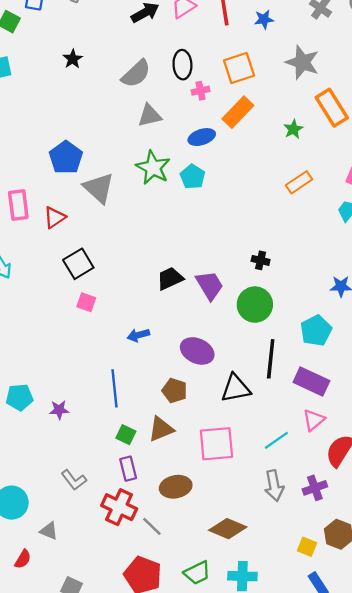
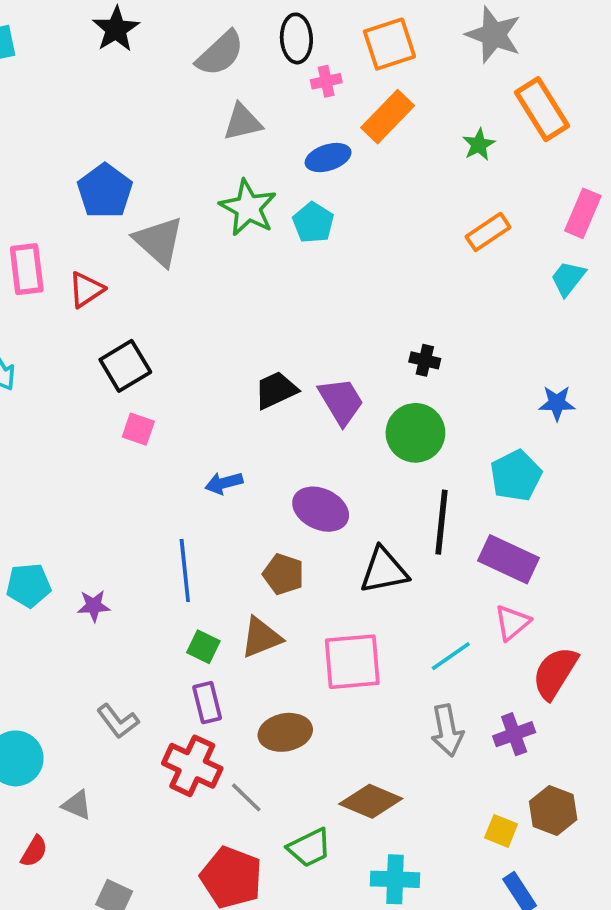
black star: (73, 59) -> (116, 29), size x1.4
green trapezoid: (197, 573) -> (309, 848), moved

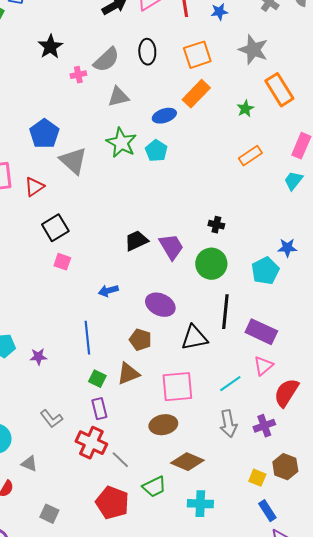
pink cross: (326, 81) -> (78, 75), moved
cyan pentagon: (516, 476) -> (265, 271), moved
brown ellipse: (285, 732) -> (163, 425), moved

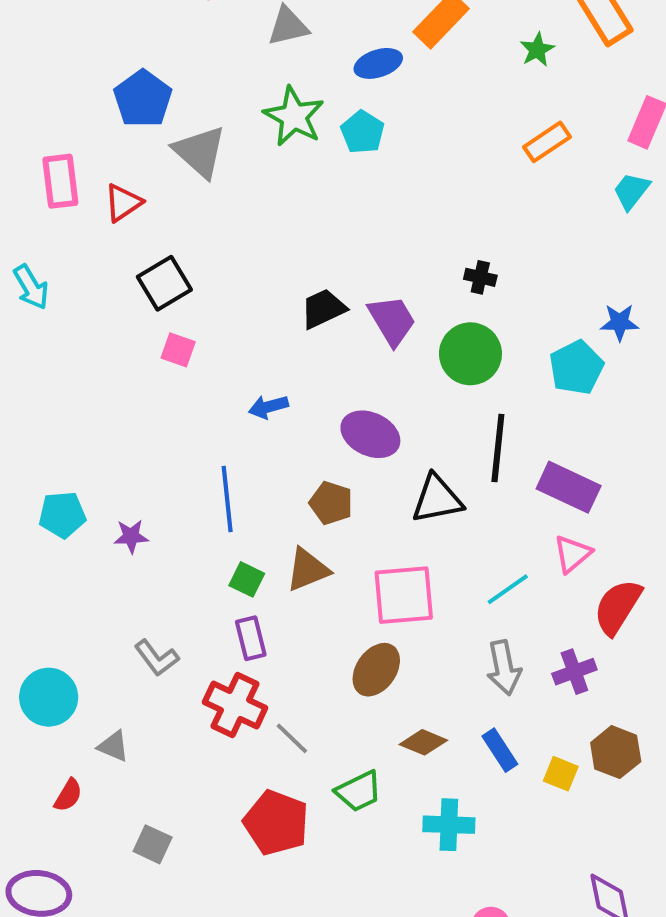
brown ellipse: (163, 425) -> (376, 670), turned -44
brown diamond: (187, 462) -> (423, 742), size x0.7
blue rectangle: (267, 511) -> (500, 750), moved

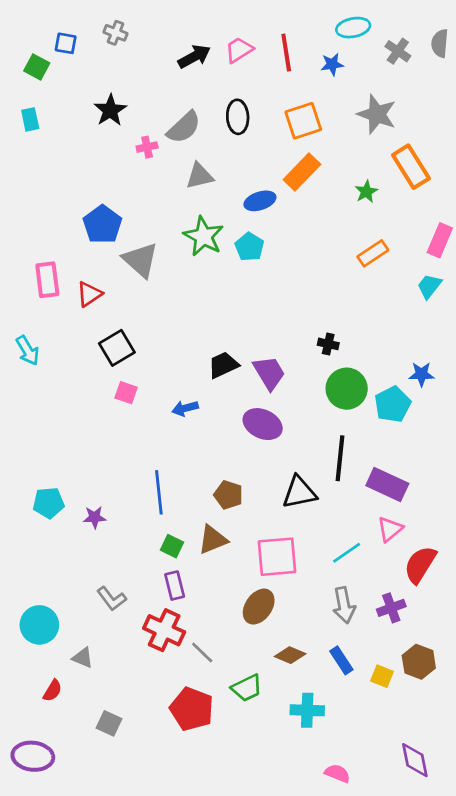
green circle: (470, 354) -> (347, 389), moved
blue arrow: (268, 407) -> (185, 408), moved
purple ellipse: (370, 434) -> (263, 424), moved

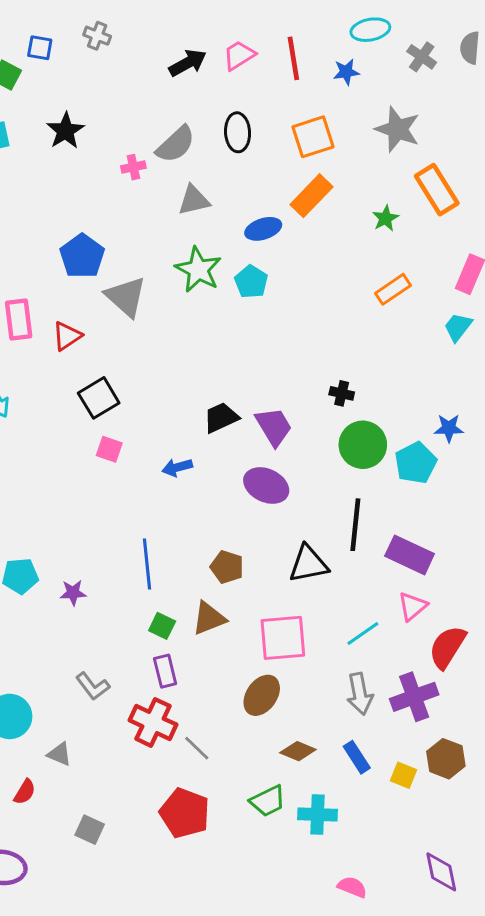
black star: (110, 110) -> (65, 131), moved
purple cross: (391, 608) -> (414, 697), size x1.4
green trapezoid: (247, 688) -> (268, 801), moved

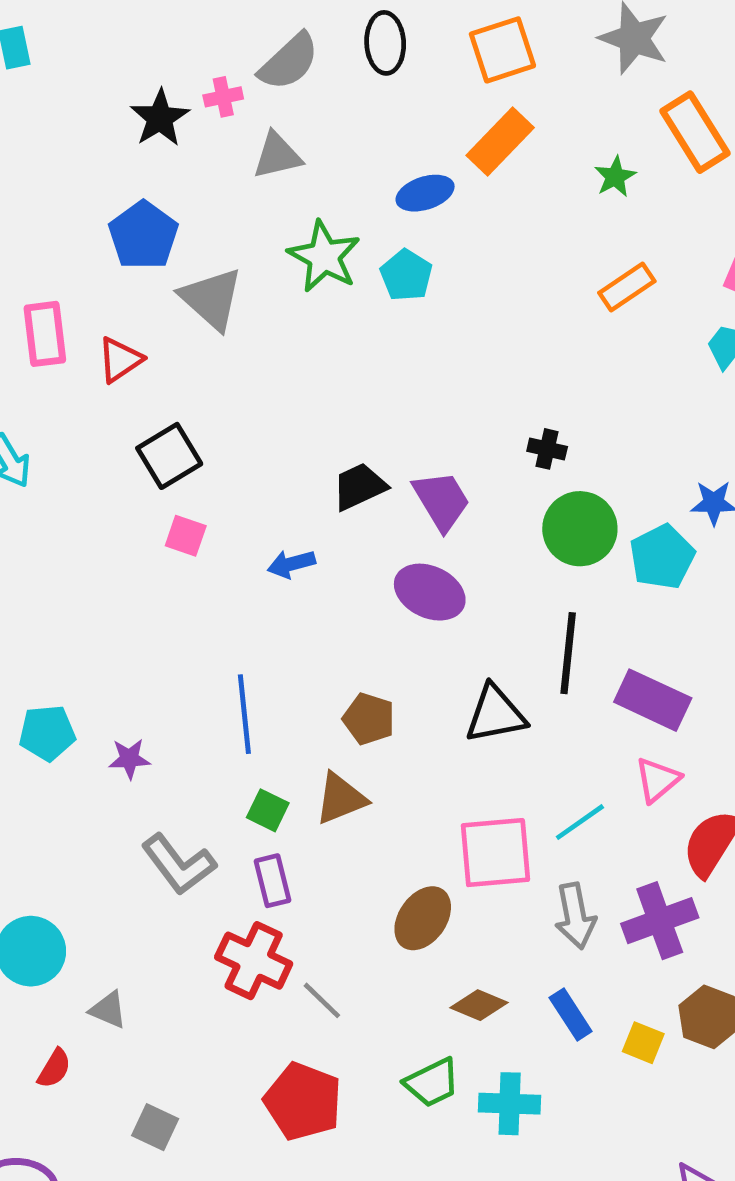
black star: (65, 131) -> (160, 118), moved
gray triangle: (194, 200) -> (277, 156), moved
pink square: (283, 638) -> (495, 853), moved
gray L-shape: (93, 686) -> (179, 864), moved, size x1.4

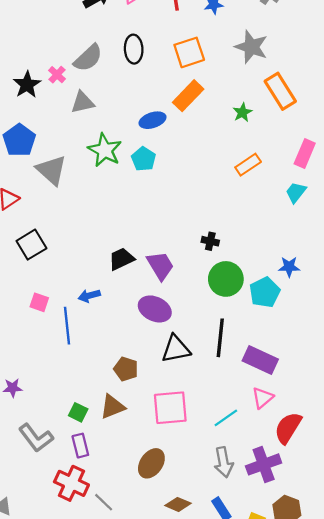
pink cross: (223, 97) -> (57, 75), turned -35
pink square: (186, 536) -> (39, 302), moved
blue line: (244, 714) -> (67, 326), moved
black triangle: (495, 714) -> (176, 349), moved
pink square: (495, 853) -> (170, 408), moved

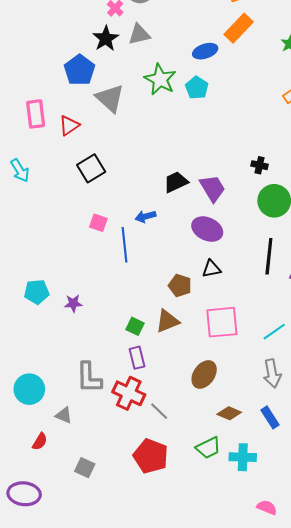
black star: (27, 85) -> (106, 39), moved
black triangle: (176, 349) -> (211, 269), moved, size x0.7
gray L-shape: (36, 438) -> (89, 378), moved, turned 36

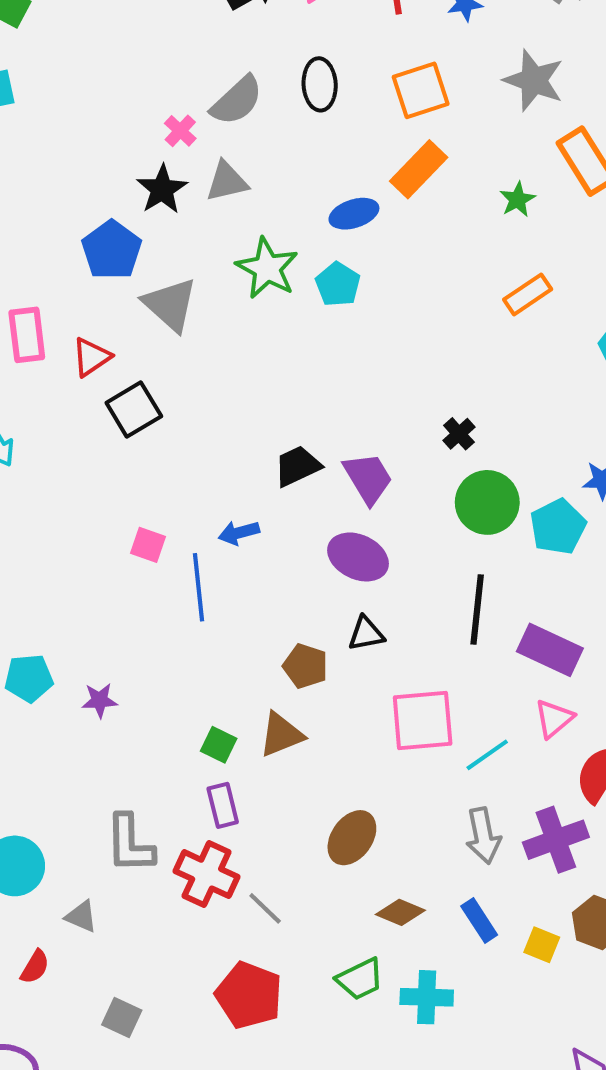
black cross: (260, 165) -> (459, 434), turned 35
black square: (91, 168) -> (134, 410), moved
pink square: (222, 322) -> (423, 721), moved

